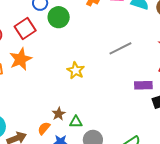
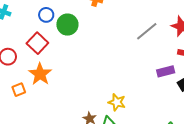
gray line: (120, 48) -> (147, 31), moved
yellow star: (76, 70) -> (117, 102), moved

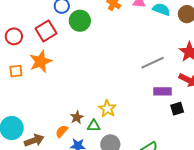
gray line: (147, 31) -> (153, 63), moved

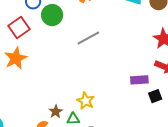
gray line: (153, 63) -> (88, 38), moved

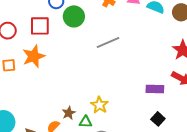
red square: (19, 28) -> (40, 26), turned 30
black square: (155, 96) -> (158, 119), moved, turned -32

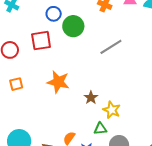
orange star: (34, 56) -> (58, 82), moved, turned -30
brown star: (69, 113) -> (91, 98), moved

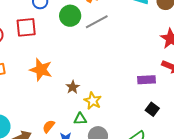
green circle: (73, 26) -> (70, 16), moved
gray line: (111, 47) -> (97, 22), moved

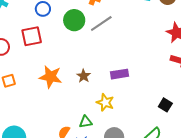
purple rectangle: (146, 80) -> (120, 74), moved
brown star: (73, 87) -> (84, 76), moved
green triangle: (80, 119) -> (86, 122), moved

